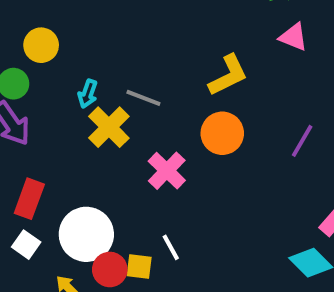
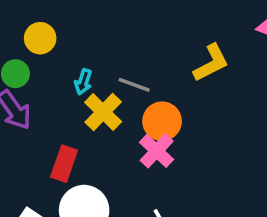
orange circle: (222, 133) -> (162, 121), moved
red rectangle: (29, 199) -> (64, 164), moved

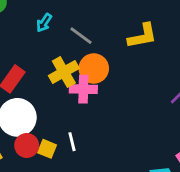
yellow cross: (103, 112) -> (64, 72), moved
pink cross: (157, 151) -> (83, 89), turned 32

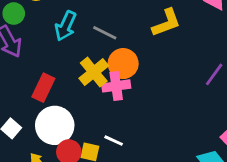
cyan arrow: (44, 23) -> (66, 26), size x1.5
white line: (72, 142) -> (114, 141), turned -42

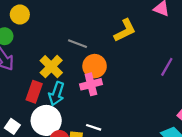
cyan arrow: (66, 26) -> (56, 94), moved
yellow cross: (94, 72) -> (51, 67), moved

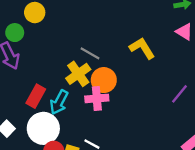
yellow L-shape: (125, 30) -> (142, 48), turned -105
yellow cross: (51, 67) -> (78, 74), moved

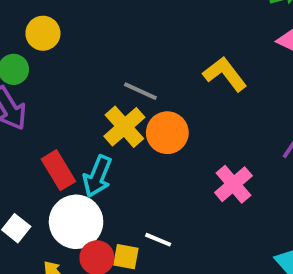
red rectangle: (36, 96) -> (58, 170), turned -55
pink cross: (97, 98) -> (233, 184), moved, turned -30

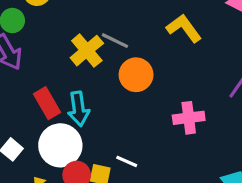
yellow cross: (124, 127) -> (87, 51), moved
cyan arrow: (97, 176) -> (79, 109), turned -32
pink cross: (233, 184) -> (189, 118), turned 32

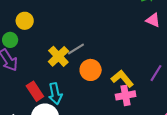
yellow L-shape: (184, 28) -> (122, 79), moved
gray line: (115, 41) -> (76, 49), turned -54

